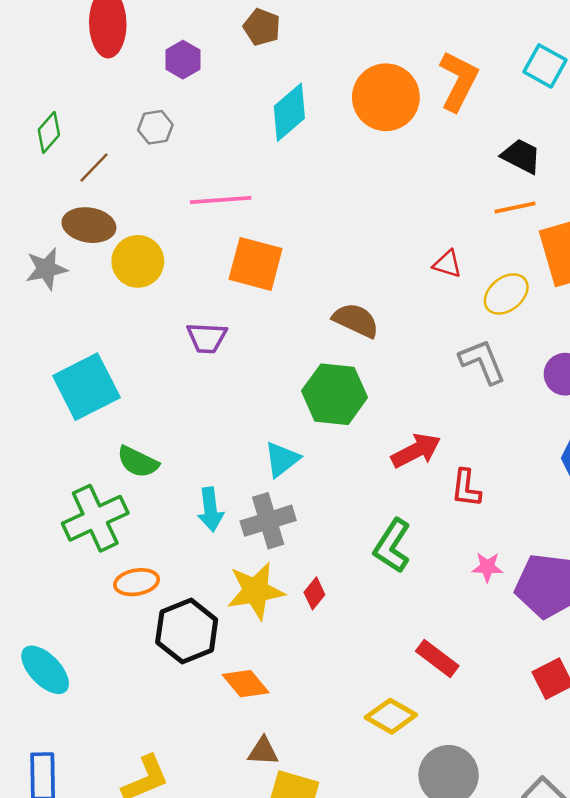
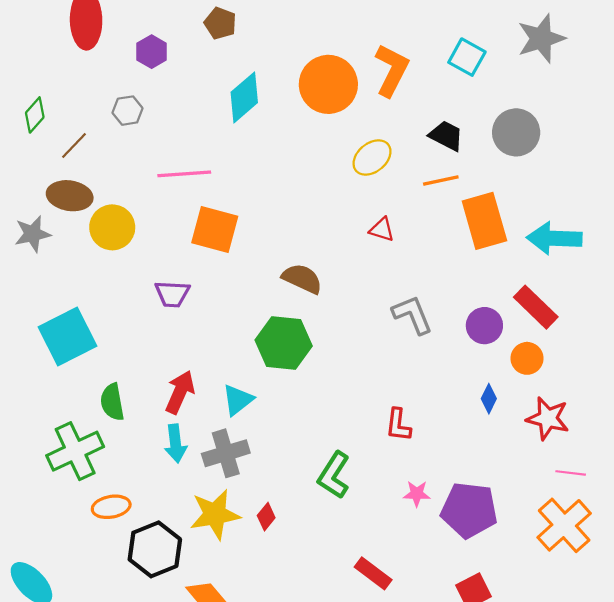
yellow ellipse: (506, 294) -> (372, 158), moved
red arrow: (416, 451) -> (180, 392), moved, turned -39
green semicircle: (138, 462) -> (112, 402), turned 54

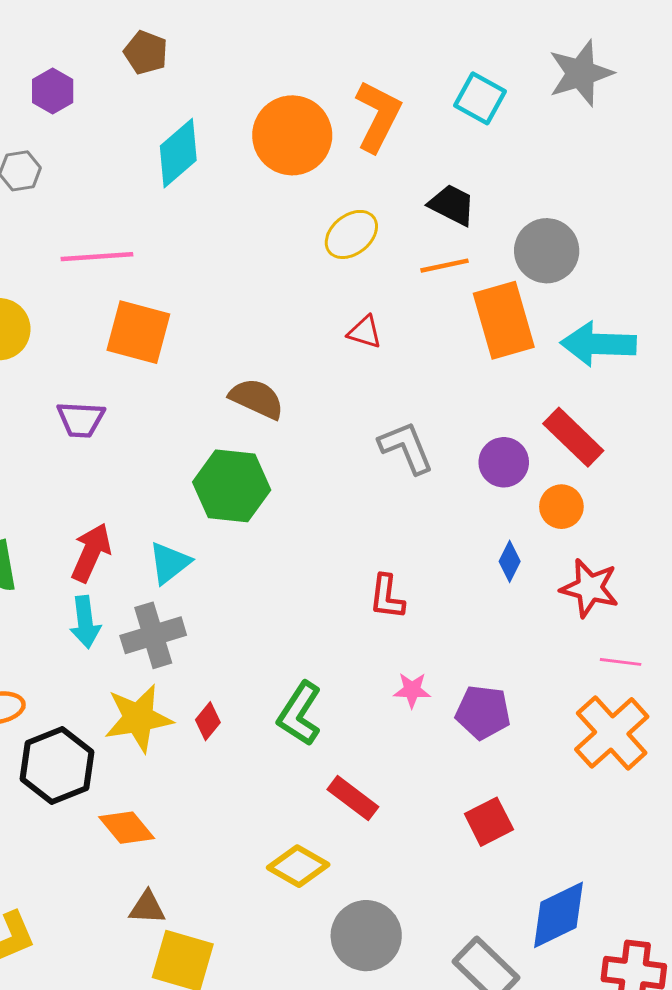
gray circle: (516, 132) -> (547, 251), moved
green L-shape: (334, 475) -> (300, 714), moved
purple pentagon: (469, 510) -> (483, 712), size x0.7

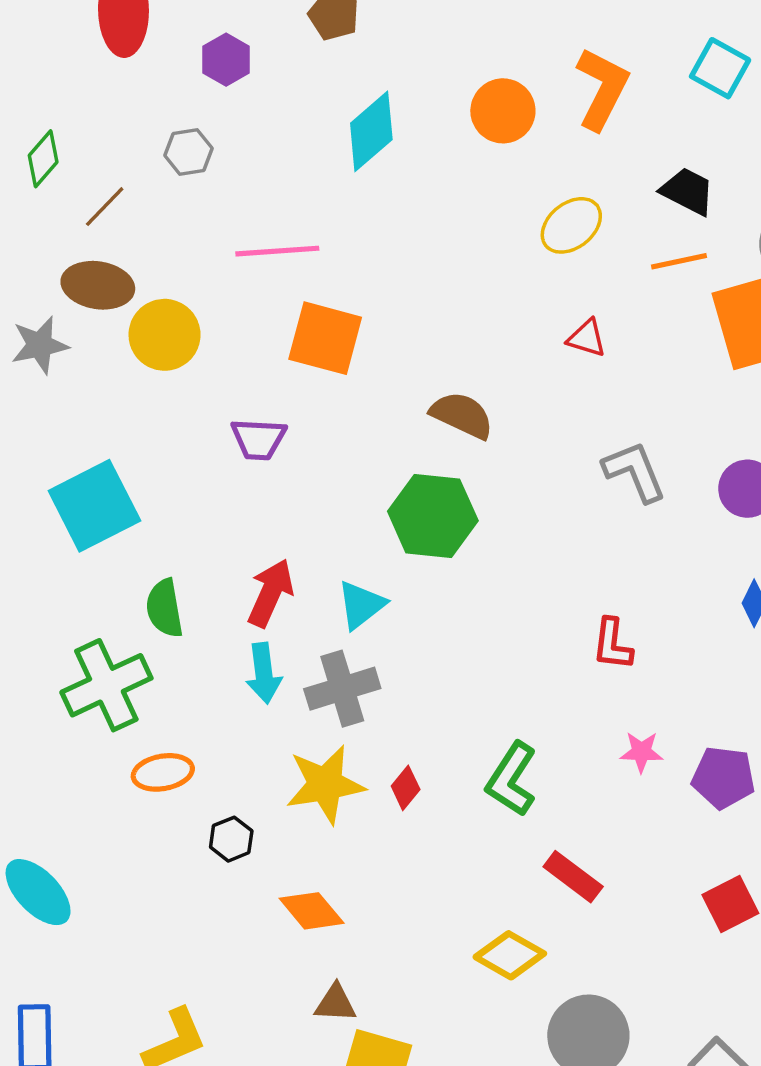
orange circle: (292, 135) -> (503, 111), size x0.7
black hexagon: (57, 766) -> (231, 839), size x0.5

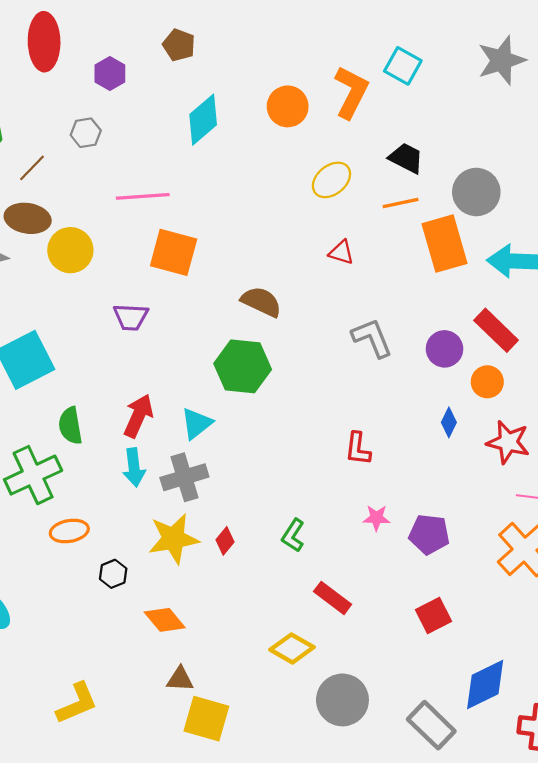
cyan square: (720, 68) -> (403, 66), moved
green L-shape: (512, 779) -> (293, 535), size x0.7

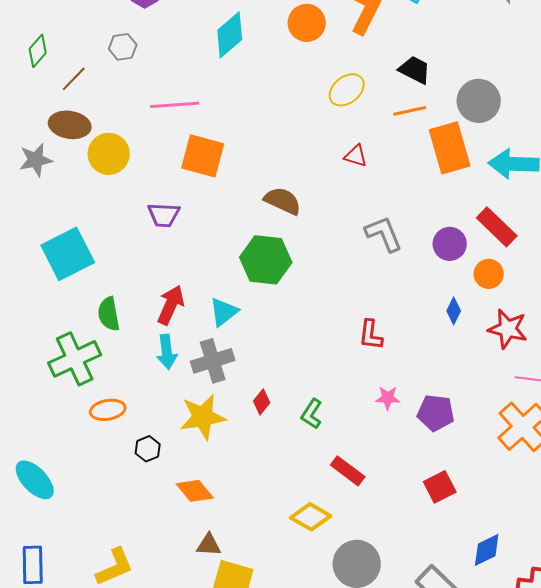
red diamond: (225, 541) -> (262, 402), moved
blue diamond: (485, 685) -> (487, 550), size x0.7

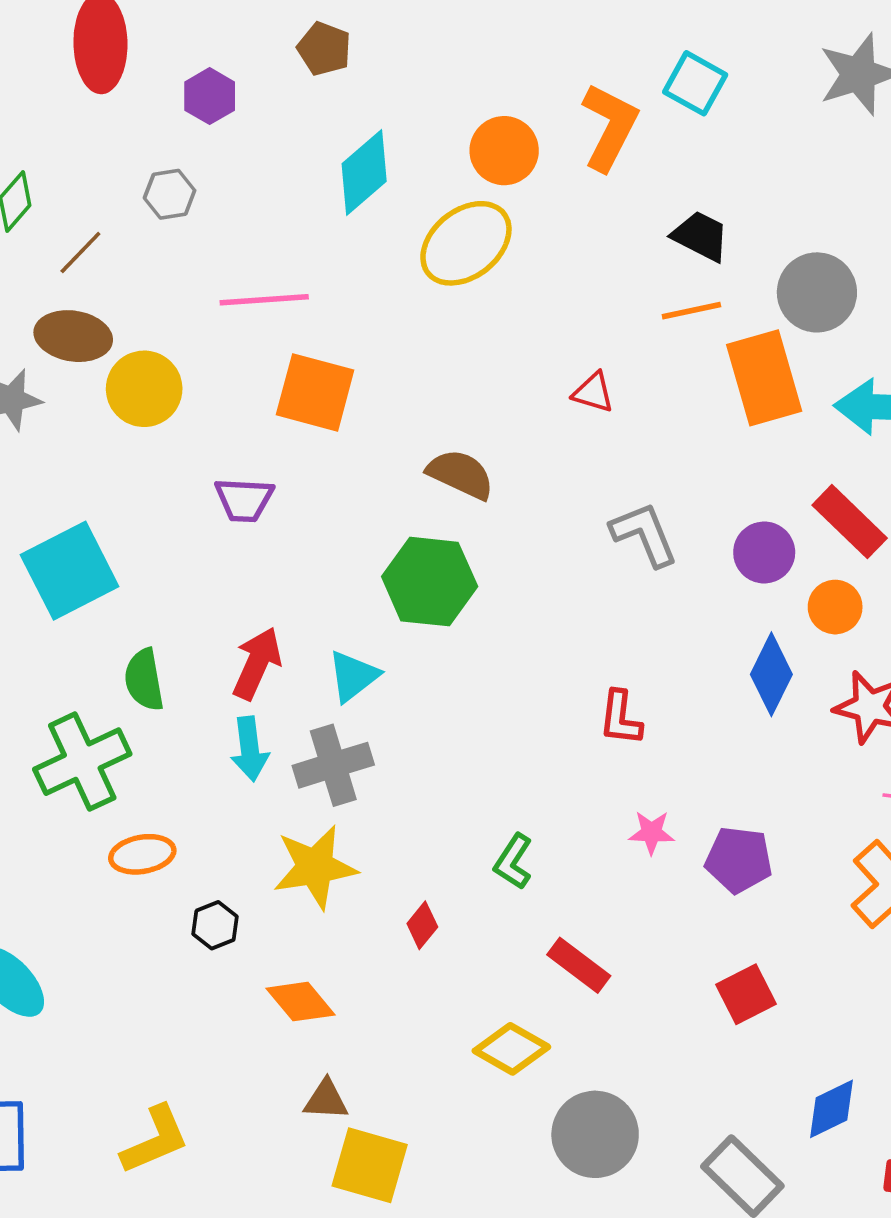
yellow ellipse: (347, 90) -> (466, 243), moved, size x1.4
blue diamond: (454, 311) -> (771, 674), size x1.6
red diamond: (262, 402) -> (422, 925), moved

